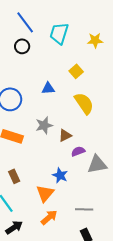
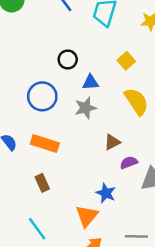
black circle: (22, 46) -> (68, 59), moved
gray star: (44, 125) -> (86, 108), moved
brown rectangle: (14, 176) -> (42, 183), moved

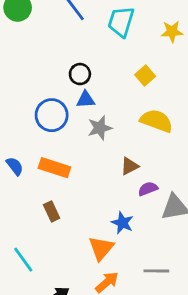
blue triangle: (91, 82) -> (86, 100), moved
yellow semicircle: (136, 101) -> (156, 121), turned -36
cyan line: (37, 229) -> (23, 260), moved

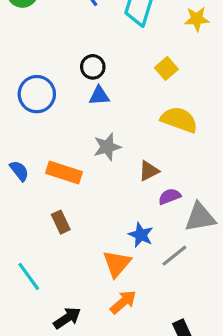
blue circle: (52, 115) -> (37, 94), moved
gray star: (100, 128) -> (107, 147), moved
gray line: (156, 271) -> (174, 256), moved, turned -40

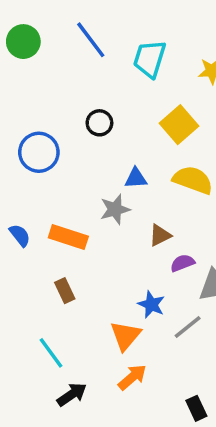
yellow square: (166, 68) -> (179, 125), size x1.5
blue triangle: (99, 96) -> (136, 178), moved
cyan line: (29, 276) -> (51, 353), moved

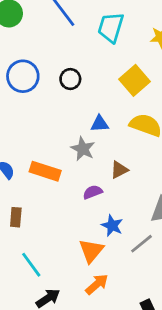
blue circle: (39, 152) -> (23, 76), moved
gray star: (115, 209) -> (83, 149), turned -30
purple semicircle: (182, 263) -> (93, 192), moved
brown rectangle: (65, 291) -> (16, 217), moved, turned 30

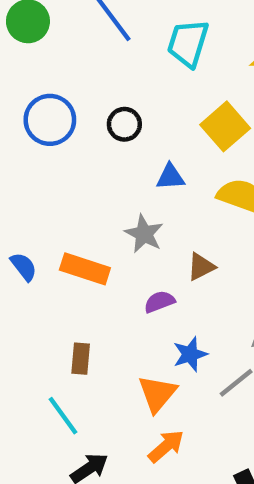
blue triangle: (100, 124) -> (170, 177), moved
brown rectangle: (16, 217) -> (81, 359), moved
blue star: (112, 226) -> (190, 354), turned 30

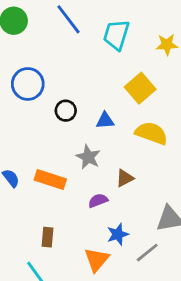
black circle: (124, 124) -> (66, 111), moved

